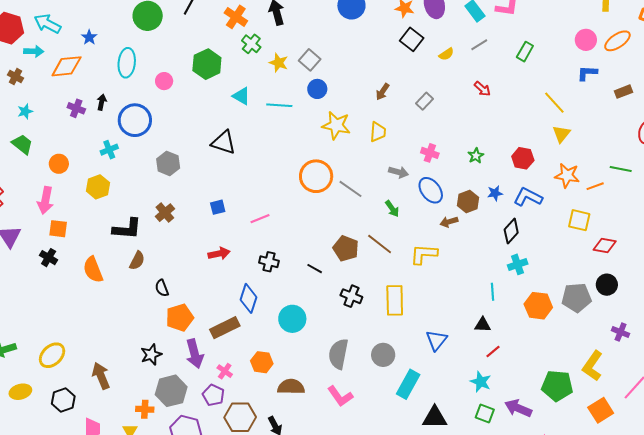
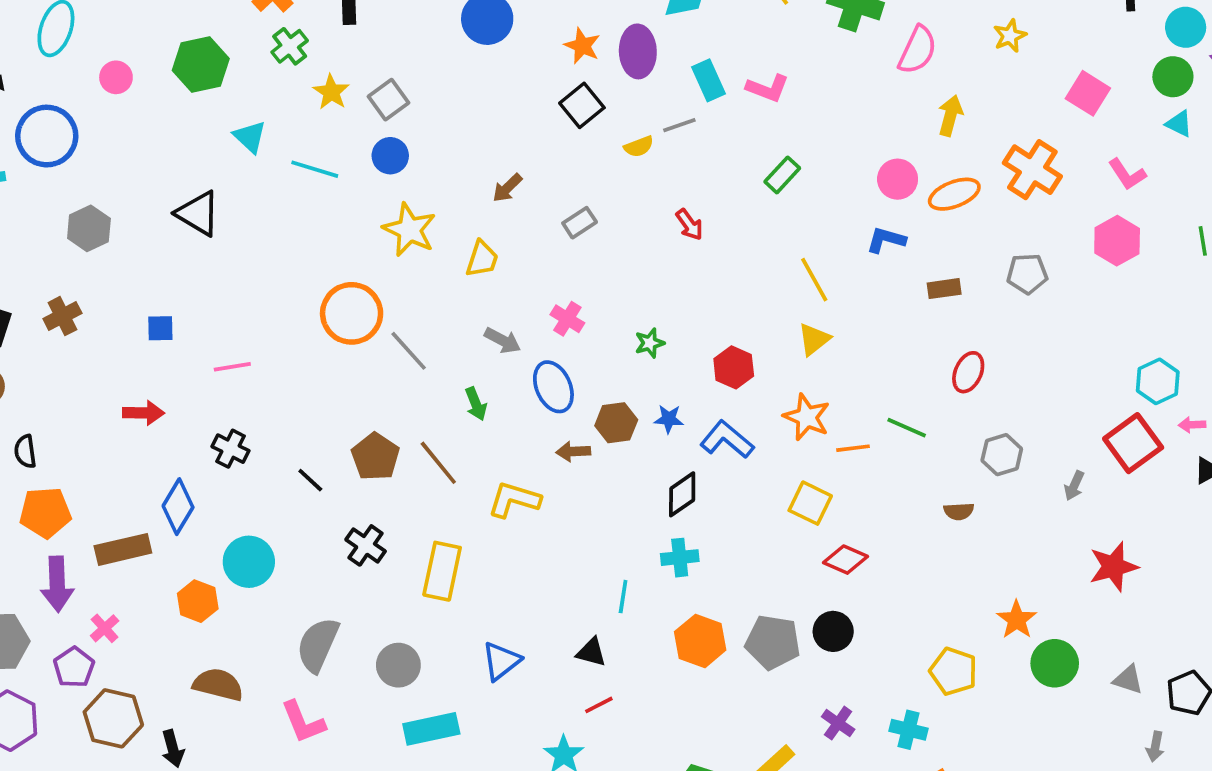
gray line: (479, 45) -> (679, 125), moved
orange hexagon: (262, 362) -> (198, 601), moved
cyan rectangle: (408, 384) -> (431, 729), turned 36

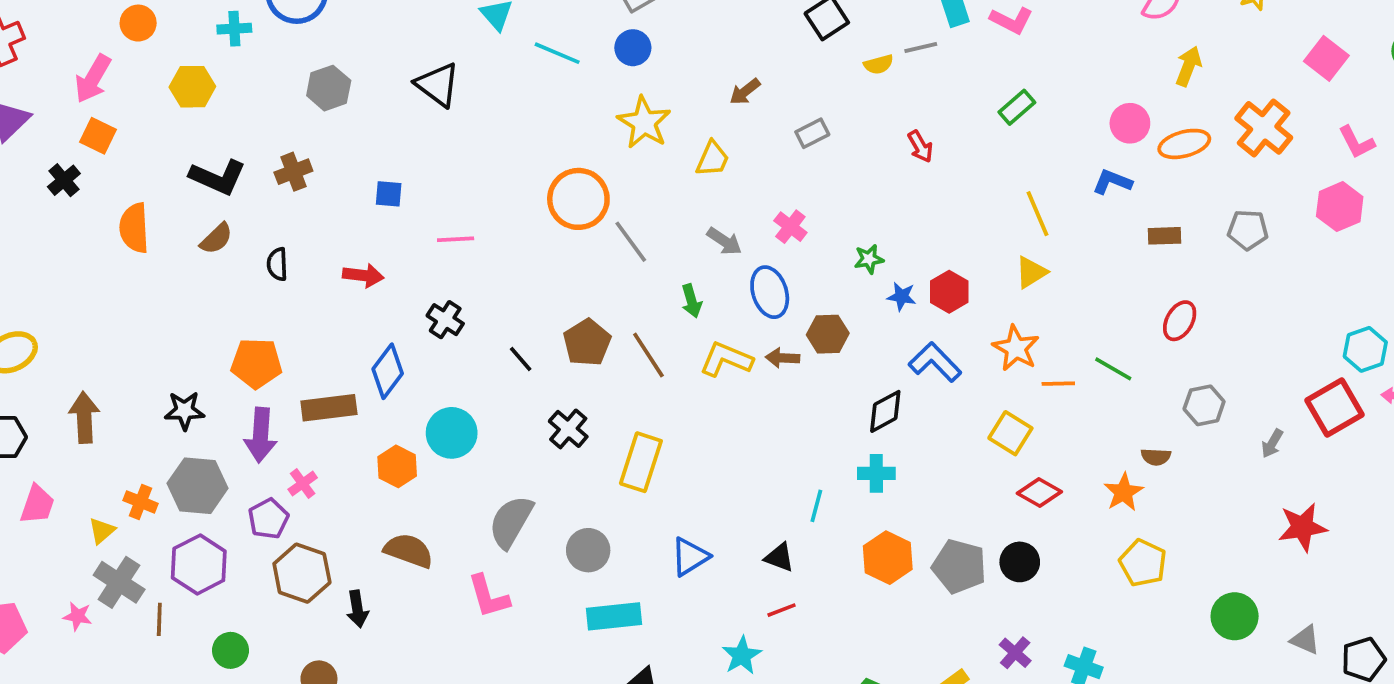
blue star: (669, 419) -> (902, 296), moved
black semicircle: (25, 451) -> (277, 264), moved
yellow L-shape: (514, 500) -> (726, 359), moved
orange star: (1017, 620) -> (1124, 492), moved
yellow pentagon: (953, 671) -> (1143, 563), moved

